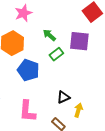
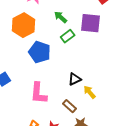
yellow arrow: (78, 110) -> (90, 92), turned -56

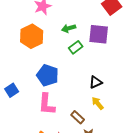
green arrow: (61, 17) -> (69, 28), turned -56
blue pentagon: (40, 52) -> (48, 75), moved
black triangle: (75, 79) -> (96, 82), moved

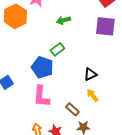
purple square: (99, 34) -> (105, 26), moved
orange hexagon: (32, 36) -> (15, 16), moved
green rectangle: (76, 47) -> (57, 49), moved

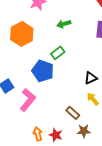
orange hexagon: (15, 16) -> (22, 34), moved
pink L-shape: (41, 96) -> (28, 100), moved, turned -145

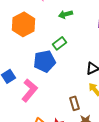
blue pentagon: (43, 71) -> (45, 61), turned -30
brown rectangle: (73, 113) -> (75, 103), turned 32

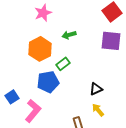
orange hexagon: (24, 24) -> (40, 49), moved

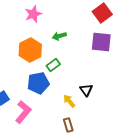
black triangle: (96, 89) -> (86, 90), turned -40
yellow arrow: (98, 110) -> (69, 101), moved

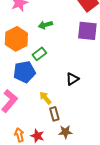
black triangle: (86, 90) -> (72, 79), turned 32
yellow arrow: (69, 101) -> (45, 98), moved

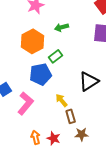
black triangle: (72, 79) -> (89, 81), size x1.5

